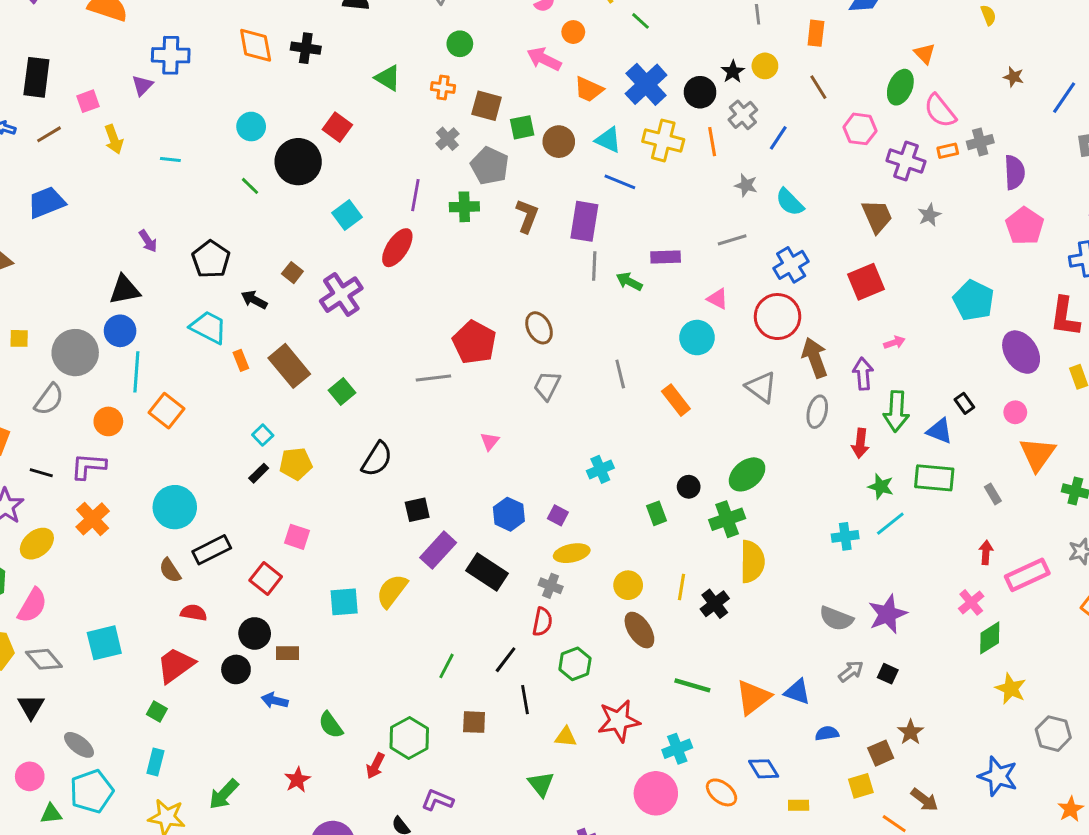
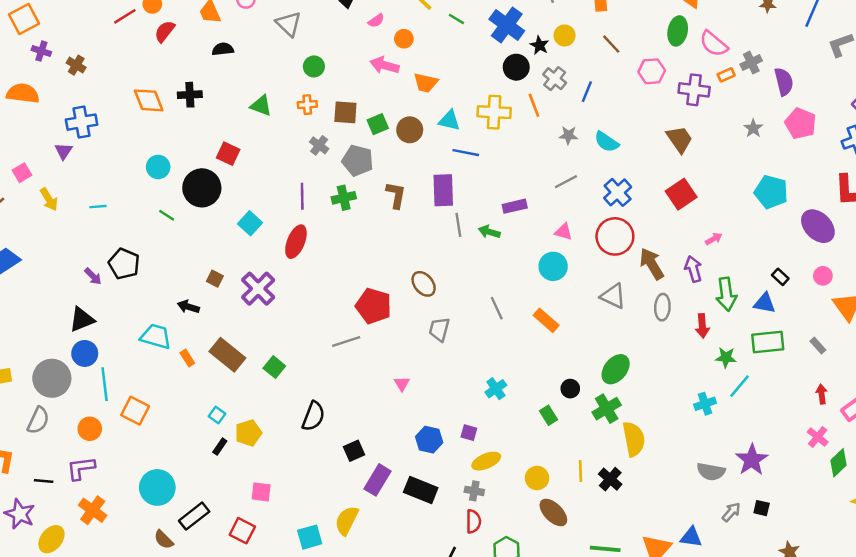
blue cross: (646, 84) -> (507, 25), moved
gray star: (929, 215) -> (753, 128), moved
black pentagon: (211, 259) -> (124, 264), moved

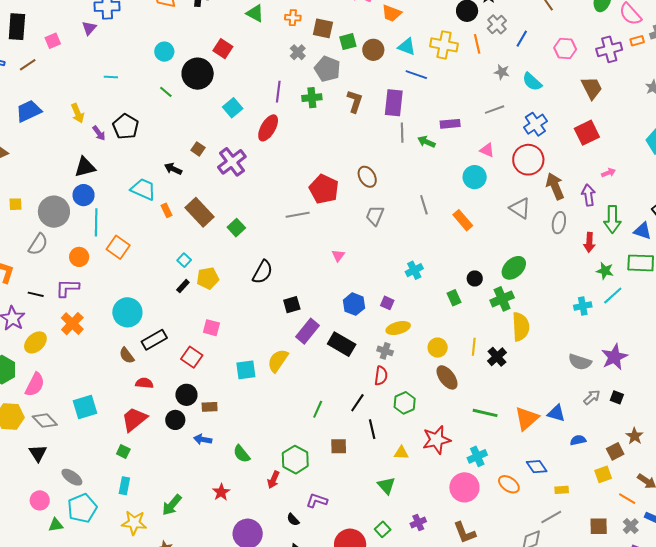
pink hexagon: (652, 71) -> (565, 49), moved
purple cross: (694, 90) -> (609, 49), turned -30
yellow arrow: (49, 199) -> (78, 113), moved

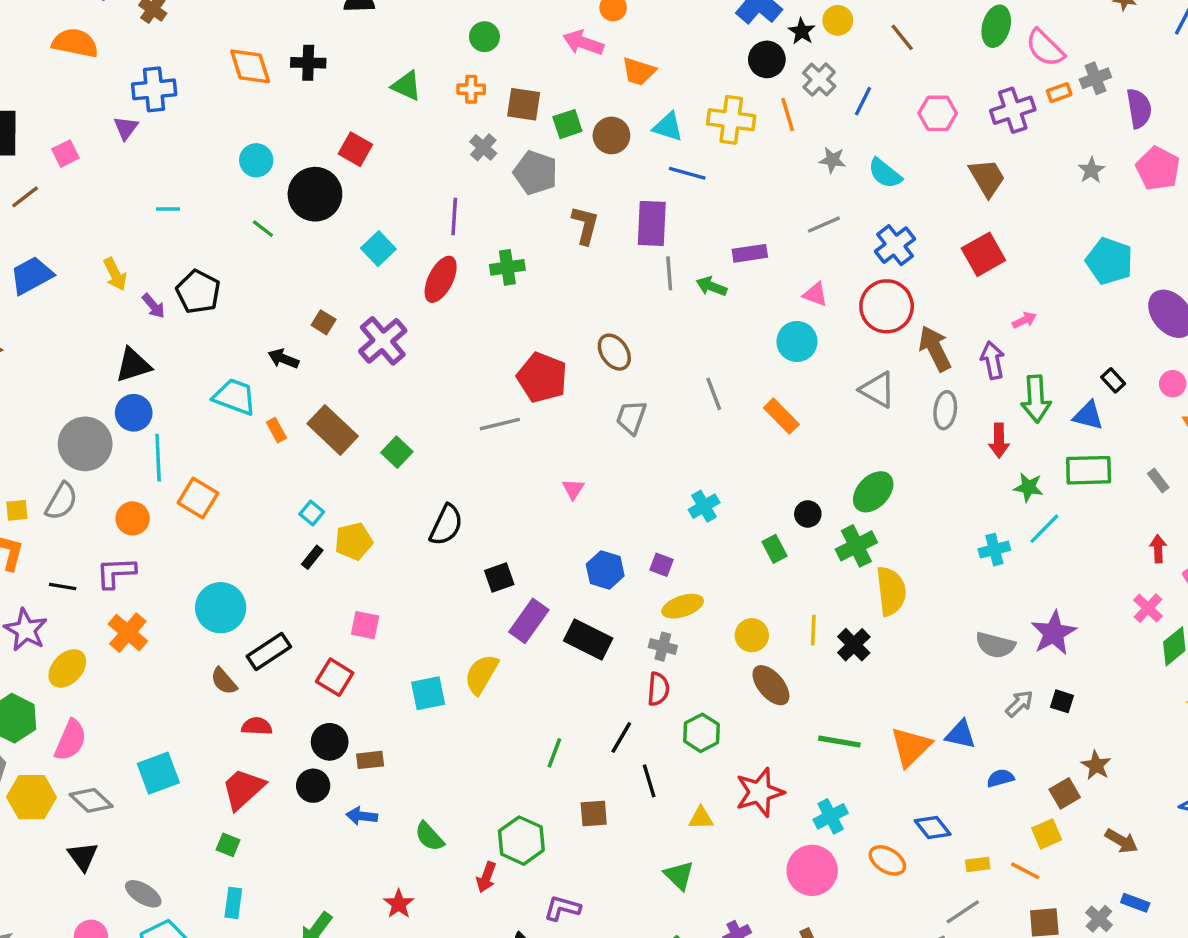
green cross: (312, 98) -> (507, 267), moved
yellow square: (15, 204) -> (17, 510), moved
orange line: (627, 499) -> (1025, 871), moved

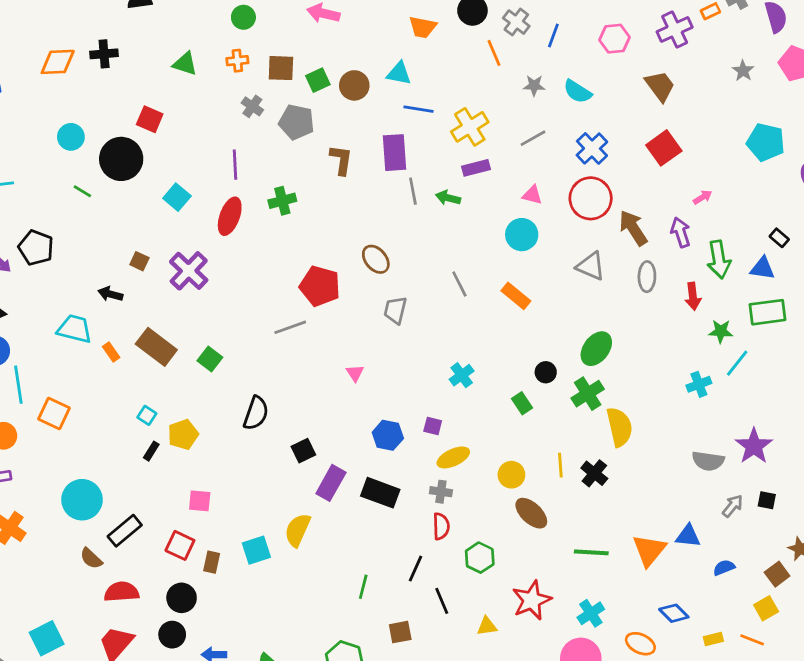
orange diamond: (250, 66) -> (58, 62), turned -69
orange trapezoid: (639, 71) -> (423, 27), moved
yellow cross: (731, 120) -> (470, 127), moved, turned -33
red semicircle: (257, 726) -> (122, 592), size x1.4
brown rectangle: (370, 760) -> (212, 562), moved, turned -65

